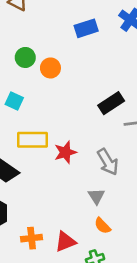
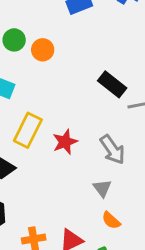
black rectangle: (111, 103) -> (112, 84), turned 75
yellow rectangle: (33, 140) -> (28, 130), turned -60

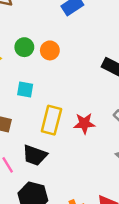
red star: (65, 142) -> (84, 123), turned 30

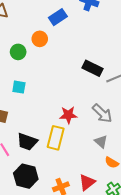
orange circle: (50, 50) -> (40, 39), moved
yellow rectangle: (51, 120) -> (56, 138), moved

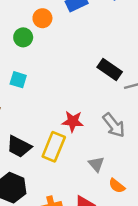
orange circle: (40, 39) -> (42, 18), moved
gray triangle: (101, 142) -> (96, 164), moved

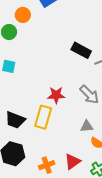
gray triangle: (96, 164) -> (87, 126), moved, turned -48

